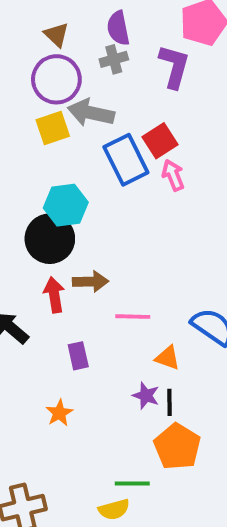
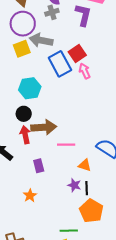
black circle: (50, 239) -> (24, 114), moved, size x0.6
brown arrow: (90, 282) -> (44, 127), size x1.4

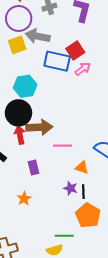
blue rectangle: (60, 64) -> (57, 61), turned -50
pink arrow: (85, 71) -> (83, 69), turned 77
black circle: (24, 114) -> (18, 113), size x1.6

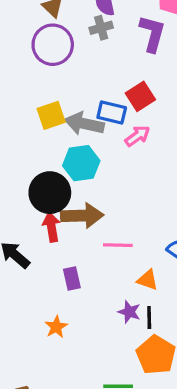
gray arrow: (38, 36) -> (84, 124), moved
yellow square: (17, 45) -> (51, 115), moved
blue rectangle: (57, 61) -> (112, 113), size x0.7
pink arrow: (83, 69) -> (137, 136), moved
cyan hexagon: (25, 86) -> (81, 163), moved

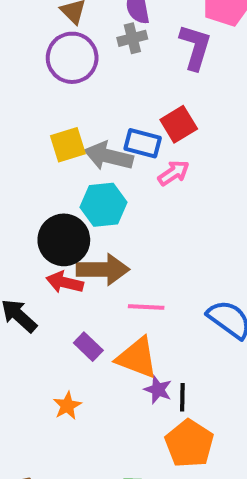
red arrow: (51, 227) -> (65, 282), turned -68
purple rectangle: (72, 279) -> (88, 347), turned -35
orange triangle: (147, 280) -> (137, 358), moved, size x1.6

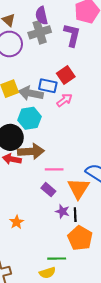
gray cross: (132, 38) -> (40, 32), size x1.5
purple rectangle: (88, 347) -> (48, 190), moved
orange triangle: (137, 358) -> (78, 188), moved, turned 45

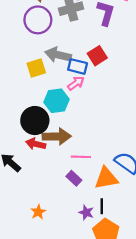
gray arrow: (31, 93) -> (58, 55), moved
pink arrow: (65, 100) -> (76, 83), moved
orange triangle: (78, 188) -> (106, 178), turned 45
purple star: (62, 211) -> (86, 212), moved

